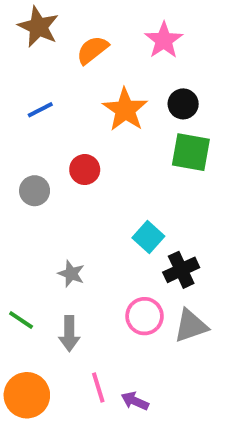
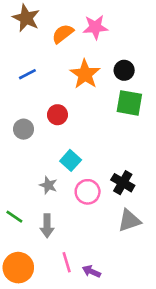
pink star: (164, 40) -> (95, 27), moved, turned 30
cyan square: (148, 237) -> (71, 160), moved
black cross: (181, 270) -> (123, 183), turned -35
pink circle: (145, 316) -> (88, 192), moved

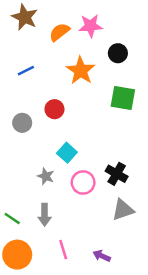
black circle: (124, 70) -> (118, 53), moved
green line: (14, 217) -> (12, 219), moved
purple arrow: (91, 272) -> (102, 256), moved

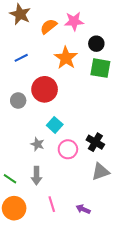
green square: (123, 98) -> (100, 68), moved
red circle: (54, 109) -> (45, 89), size x1.6

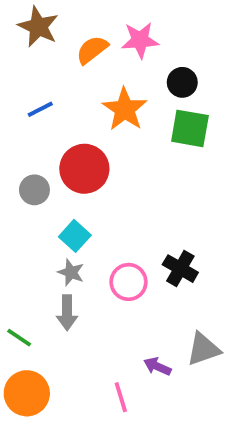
cyan square: (55, 125) -> (75, 236), moved
gray triangle: (100, 172) -> (203, 349), moved
gray arrow: (36, 176) -> (67, 313), moved
pink line: (52, 204) -> (121, 397), moved
purple arrow: (83, 209) -> (157, 366), moved

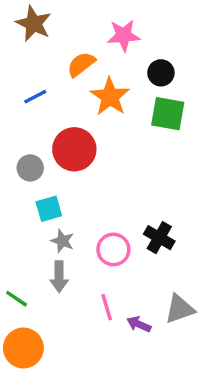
orange semicircle: (92, 50) -> (81, 64), moved
cyan square: (75, 236) -> (49, 209), moved, turned 32
pink line: (121, 397) -> (107, 307), moved

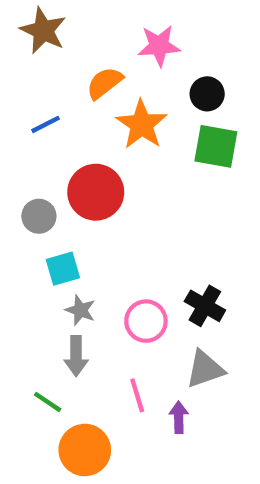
green line: (17, 299) -> (48, 402), moved
gray triangle: (180, 309) -> (205, 369), moved
purple arrow: (139, 324) -> (179, 417), turned 65
orange circle: (23, 348) -> (85, 450), moved

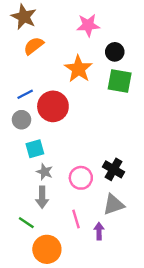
orange semicircle: (104, 83) -> (34, 46), moved
blue line: (45, 124) -> (25, 94), moved

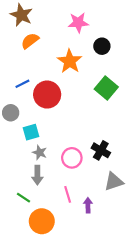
green square: (120, 81) -> (106, 88), moved, turned 30
gray circle: (21, 120) -> (11, 113), moved
gray triangle: (114, 204) -> (114, 182), moved

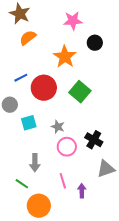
green square: (106, 88) -> (80, 92), moved
gray star: (40, 153) -> (58, 127), moved

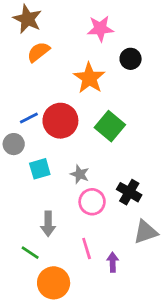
blue line: (21, 78) -> (29, 118), moved

